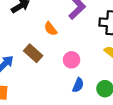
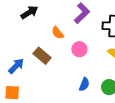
pink circle: (72, 60) -> (79, 49), moved

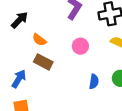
orange semicircle: (58, 33) -> (39, 40), moved

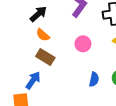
black arrow: (20, 20) -> (38, 14), moved
blue arrow: (19, 79) -> (33, 80), moved

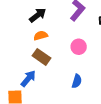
orange semicircle: (43, 35) -> (41, 36), turned 120
blue semicircle: (94, 79) -> (77, 81), moved

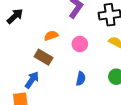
black arrow: (38, 15) -> (15, 16), moved
orange semicircle: (41, 36) -> (51, 36), moved

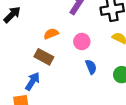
blue semicircle: (81, 79) -> (91, 67), moved, turned -32

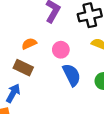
blue semicircle: (91, 67) -> (72, 75), size x1.5

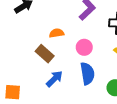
blue arrow: (13, 93) -> (54, 79), moved

